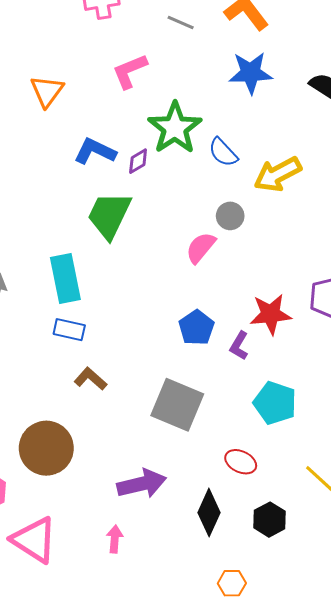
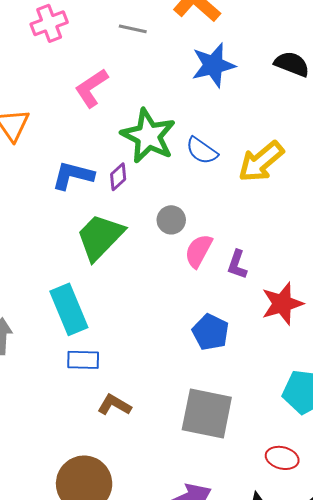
green trapezoid: (109, 215) -> (100, 237), turned 30
gray circle: (230, 216) -> (171, 220), moved
purple L-shape: (239, 346) -> (237, 265), moved

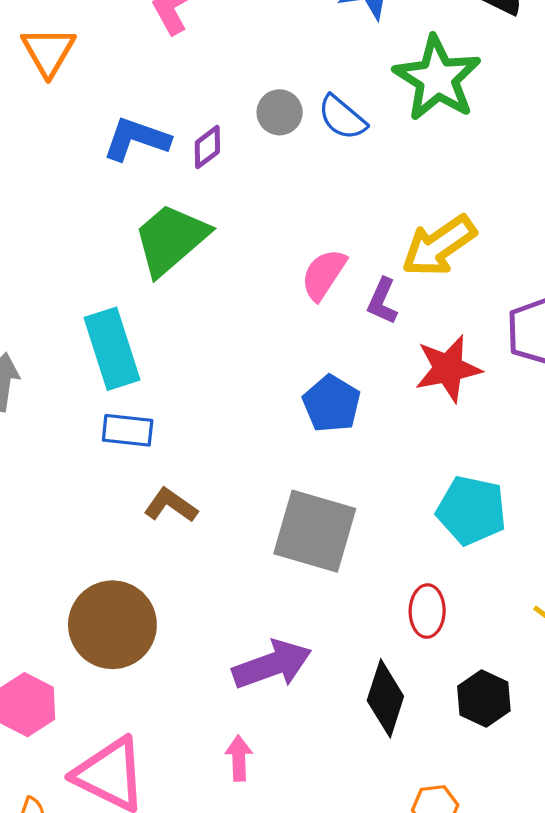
green star: (148, 136) -> (437, 78), moved
yellow arrow: (261, 162) -> (439, 246), moved
gray circle: (171, 220) -> (280, 112), moved
red ellipse: (282, 458) -> (427, 611), turned 72

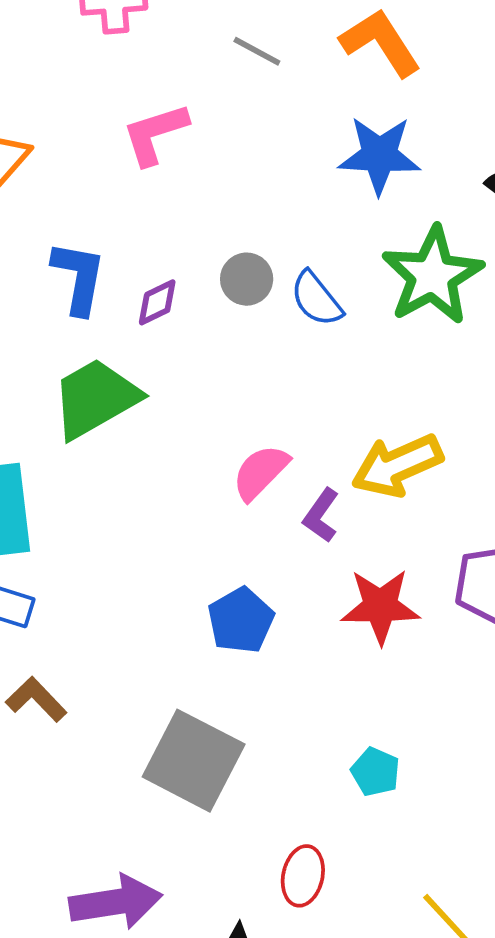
blue L-shape: (136, 139) -> (79, 278), turned 70
cyan pentagon: (471, 510) -> (375, 772), size x0.6

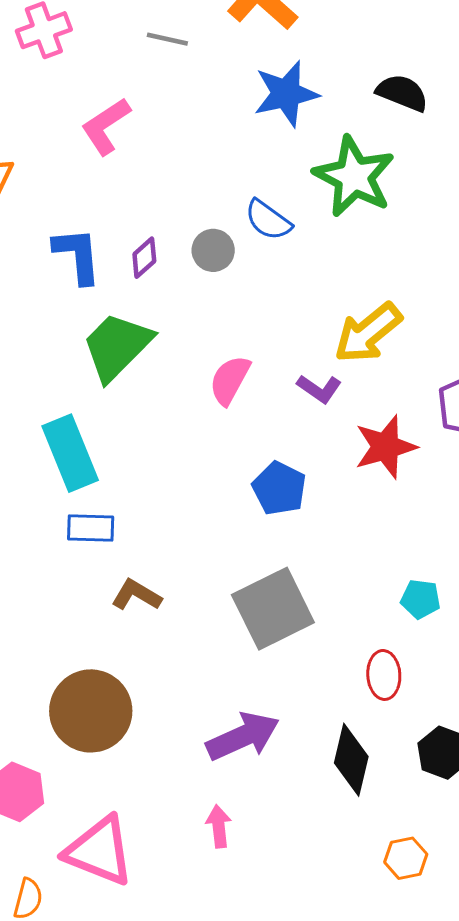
gray circle: (247, 279) -> (213, 250), moved
pink semicircle: (260, 472) -> (230, 380), moved
purple L-shape: (321, 515) -> (319, 389), turned -75
gray square: (194, 761) -> (273, 609), turned -38
cyan pentagon: (375, 772) -> (421, 599), moved

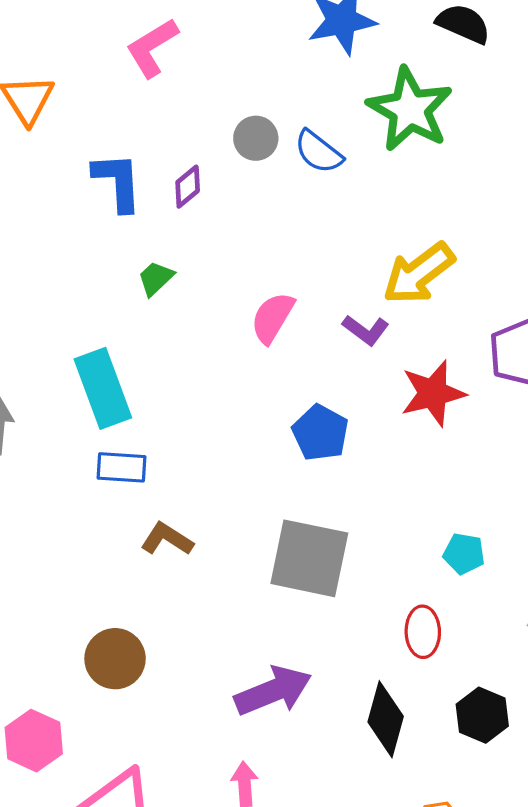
gray circle: (213, 250) -> (256, 138), moved
green trapezoid: (117, 346) -> (156, 278), size x0.5
gray square: (273, 609) -> (309, 558), turned 36
brown circle: (91, 711) -> (115, 659), size x0.7

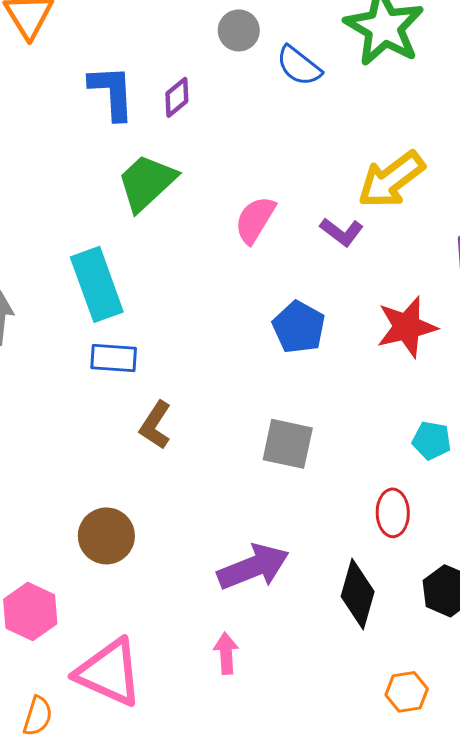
gray circle: (256, 138) -> (239, 30), moved
green trapezoid: (156, 278) -> (147, 183), size x1.8
red star: (433, 393) -> (407, 327), moved
brown L-shape: (167, 539) -> (155, 425), turned -90
gray square: (309, 558) -> (288, 444), size x0.7

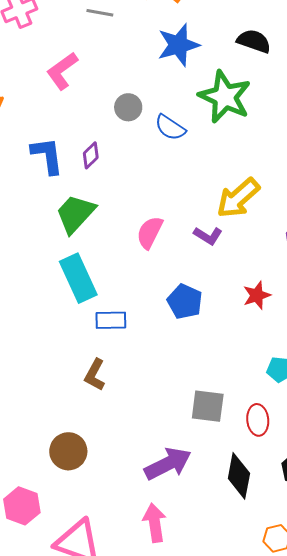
cyan rectangle: (97, 284) -> (78, 278), moved
red star: (407, 327) -> (257, 295), size x0.7
blue rectangle: (114, 358) -> (111, 320), moved
gray square: (288, 444) -> (208, 406), moved
pink arrow: (226, 653) -> (155, 523), size x1.4

